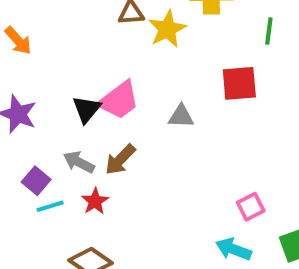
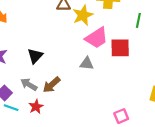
pink trapezoid: (119, 100) -> (97, 38), moved
cyan line: (50, 206) -> (11, 108), turned 32

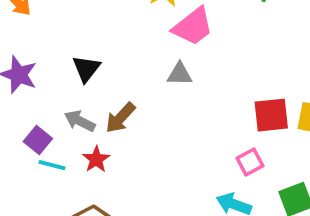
red square: (120, 48) -> (271, 115), moved

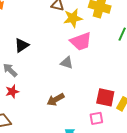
brown arrow: (120, 118) -> (55, 100), moved
pink square: (250, 162) -> (96, 118), moved

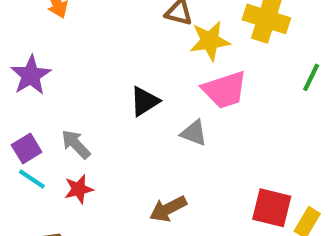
black triangle: (22, 45) -> (144, 101), moved

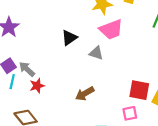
gray arrow: (76, 144) -> (27, 69), moved
cyan line: (32, 179) -> (12, 82), turned 72

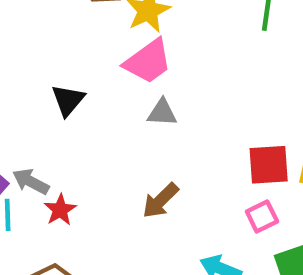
pink trapezoid: (111, 29) -> (148, 61), moved
black triangle: (69, 38) -> (68, 100), moved

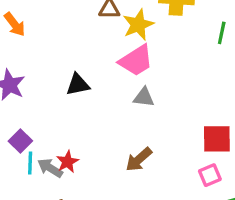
black triangle: (68, 100) -> (78, 85), turned 35
gray arrow: (31, 182) -> (50, 168), moved

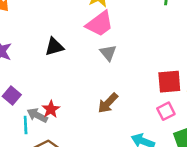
gray triangle: (144, 97) -> (108, 53), turned 48
cyan line: (30, 163) -> (26, 125), moved

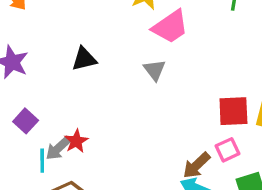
pink trapezoid: (100, 24) -> (170, 27), moved
brown arrow: (108, 103) -> (196, 165), moved
gray arrow: (37, 115) -> (58, 148), turned -72

